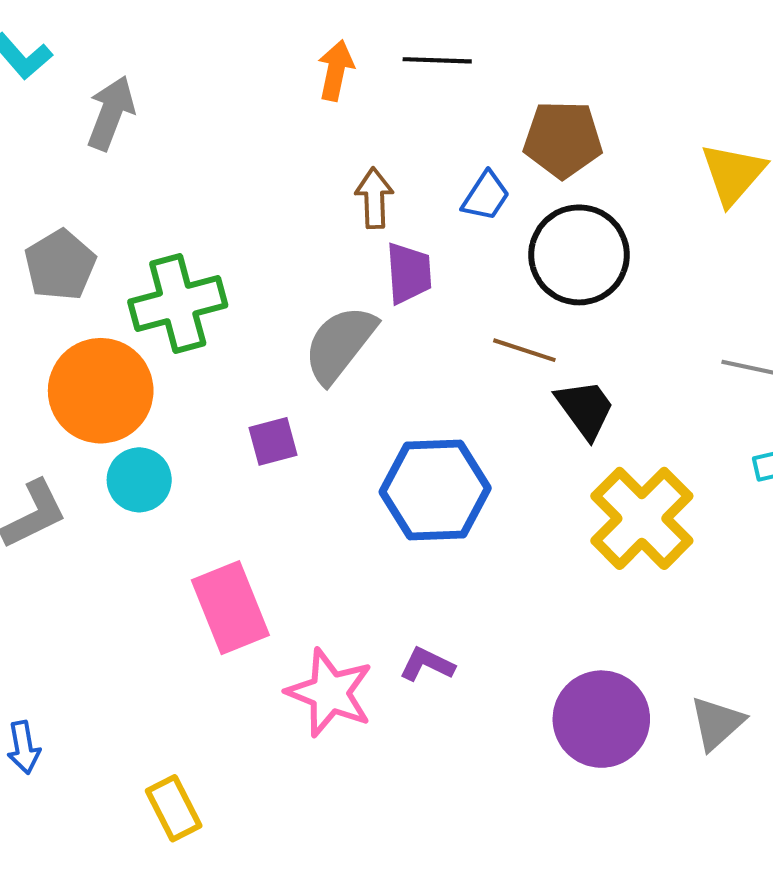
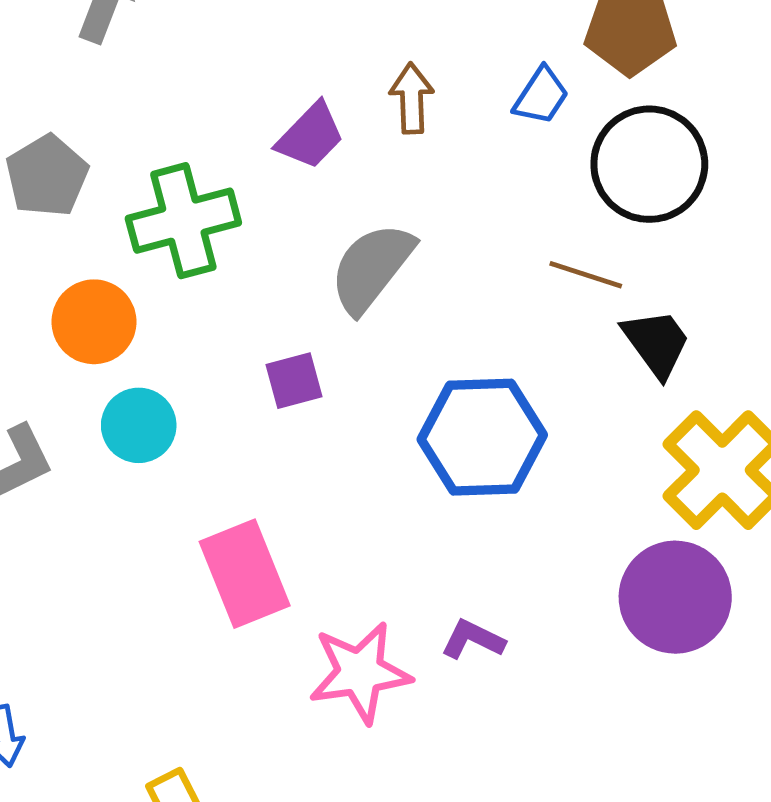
purple trapezoid: (409, 273) -> (310, 136), moved, turned 48
orange circle: (101, 391) -> (94, 322), size x0.7
pink star: (330, 693) -> (360, 672), turned -30
purple circle: (601, 719) -> (675, 597), moved

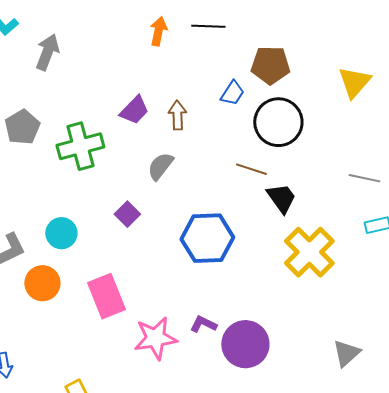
brown arrow: (412, 98) -> (177, 115), moved
gray semicircle: (372, 268) -> (160, 166), size x0.7
orange circle: (94, 322) -> (42, 283), moved
purple square: (294, 381) -> (127, 214), turned -30
purple circle: (675, 597) -> (245, 344), moved

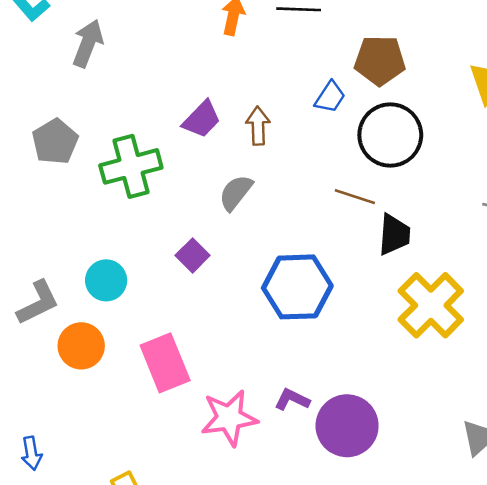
black trapezoid: (281, 198) -> (394, 235), turned 40

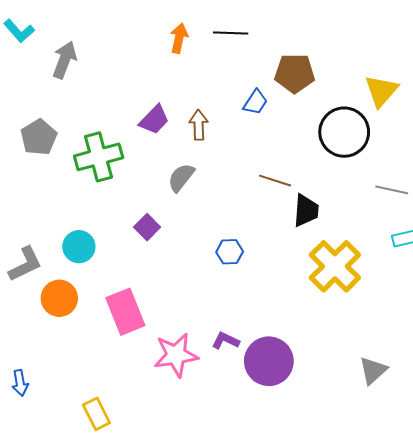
black circle: (390, 135) -> (344, 132), moved
blue hexagon: (297, 287) -> (230, 252), size x0.5

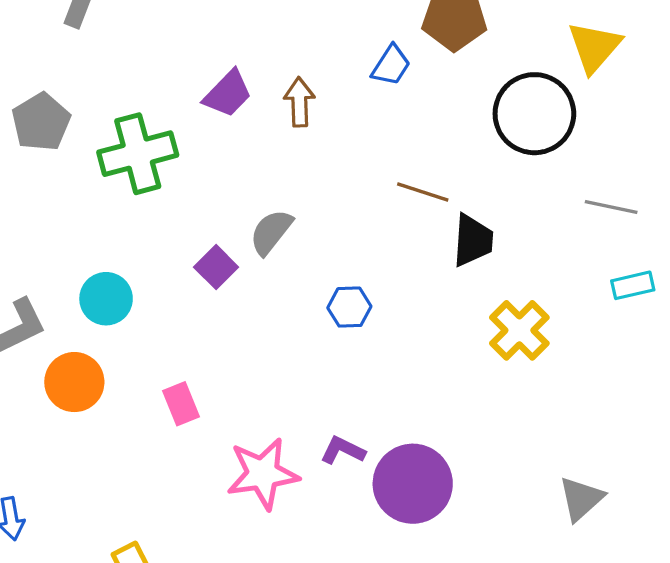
gray semicircle: (181, 178) -> (271, 232), moved
yellow cross: (335, 266) -> (519, 330), size x0.7
pink rectangle: (125, 312) -> (181, 404), size x0.6

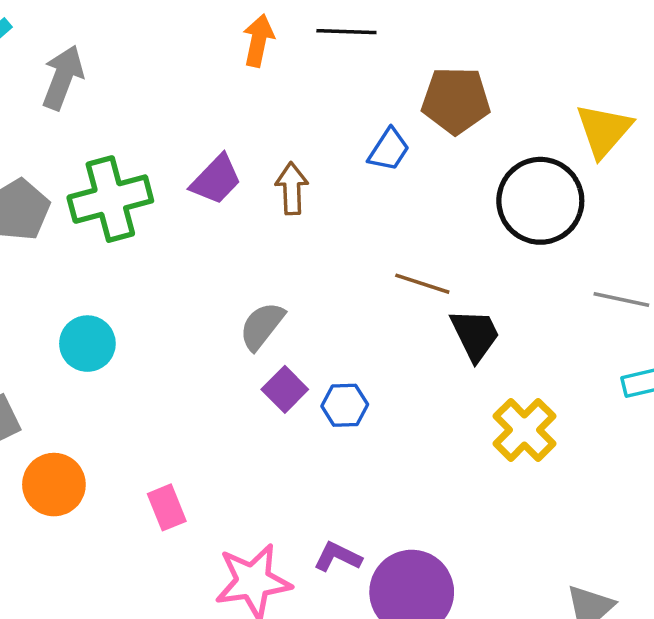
green cross: (138, 154) -> (110, 199), moved
black trapezoid: (473, 240) -> (475, 335), turned -30
purple square: (216, 267) -> (285, 389), moved
cyan circle: (106, 299) -> (87, 344), moved

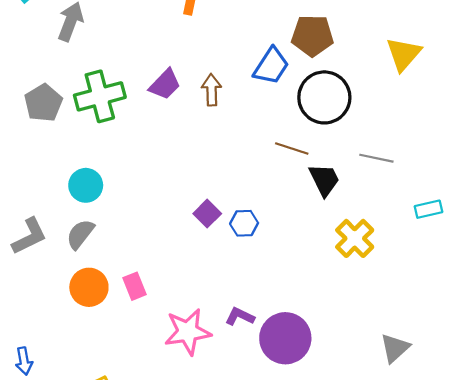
blue trapezoid: (389, 150) -> (271, 66), size x1.4
black circle: (540, 201) -> (324, 97), moved
gray line: (621, 300) -> (376, 158), moved
gray semicircle: (262, 326) -> (80, 234), moved
orange circle: (54, 485) -> (89, 287), moved

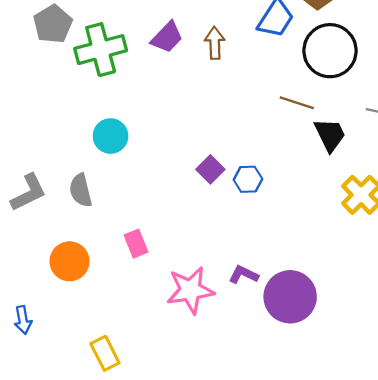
gray pentagon: (43, 103) -> (53, 24), moved
cyan circle: (86, 185) -> (111, 136), moved
gray semicircle: (80, 234) -> (81, 190), turned -52
orange circle: (89, 287) -> (70, 261), moved

